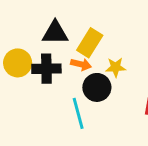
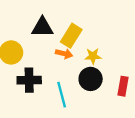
black cross: (46, 69) -> (29, 80), moved
black circle: (97, 87) -> (91, 79), moved

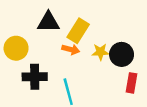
black circle: (91, 79) -> (122, 54), moved

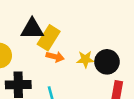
yellow rectangle: (78, 31) -> (49, 38), moved

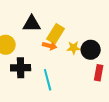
yellow rectangle: (49, 38) -> (56, 34), moved

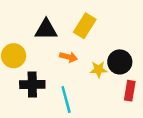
yellow rectangle: (56, 34) -> (85, 26), moved
yellow star: (74, 48) -> (99, 69), moved

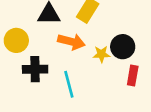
orange arrow: (69, 57) -> (71, 42), size x1.5

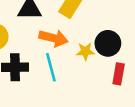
cyan line: (69, 84) -> (51, 67), moved

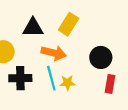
yellow star: (85, 51) -> (67, 83), moved

